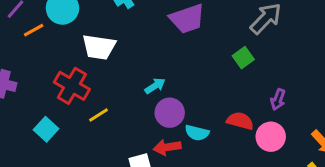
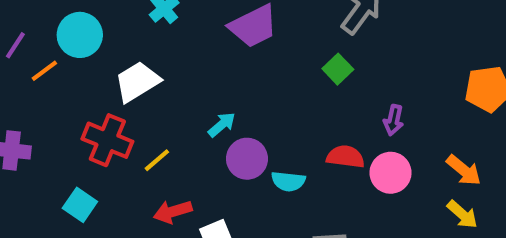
white trapezoid: (99, 47) -> (137, 82), turned 148
yellow line: (98, 115) -> (157, 160), moved
red arrow: (167, 147) -> (173, 212), moved

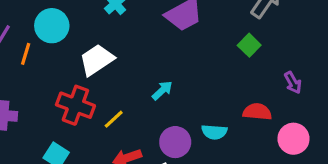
orange line: (44, 71) -> (26, 54), turned -35
purple arrow: (393, 120) -> (293, 83), turned -40
purple circle: (247, 159) -> (175, 142), moved
pink circle: (391, 173) -> (294, 139), moved

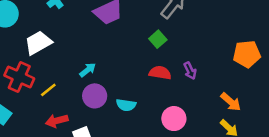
red semicircle: (257, 112) -> (160, 73), moved
pink circle: (294, 139) -> (174, 119), moved
purple circle: (175, 142) -> (95, 96), moved

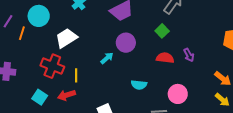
yellow line: (48, 90) -> (76, 75), turned -48
purple circle: (95, 96) -> (126, 43), moved
red arrow: (57, 121) -> (67, 95), moved

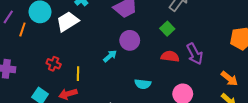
white trapezoid: (66, 38) -> (67, 21), moved
purple arrow: (189, 55) -> (195, 54), size x1.5
red cross: (52, 66) -> (54, 64), size x0.6

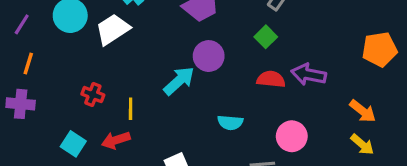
orange line: (22, 30) -> (28, 64), moved
purple arrow: (195, 54) -> (309, 74), turned 130
cyan arrow: (110, 56) -> (179, 81), size x1.5

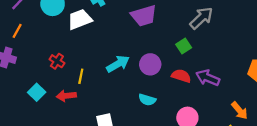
purple circle: (209, 56) -> (150, 64), moved

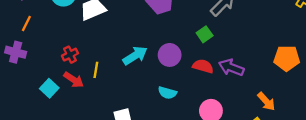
red cross: (57, 61) -> (70, 55), turned 32
red arrow: (66, 96) -> (74, 80), moved, turned -138

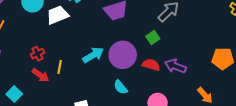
purple circle: (170, 55) -> (123, 55), size x1.4
cyan square: (49, 88) -> (14, 94), moved
cyan semicircle: (167, 93) -> (121, 87), turned 35

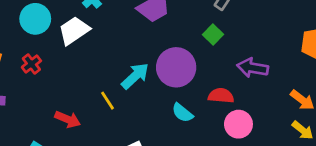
red cross: (38, 54) -> (31, 64), moved
red semicircle: (151, 65) -> (221, 96), moved
yellow line: (60, 67) -> (107, 101), moved, turned -32

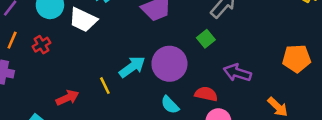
white trapezoid: (74, 31) -> (83, 20), turned -128
red arrow: (68, 119) -> (67, 98), turned -55

